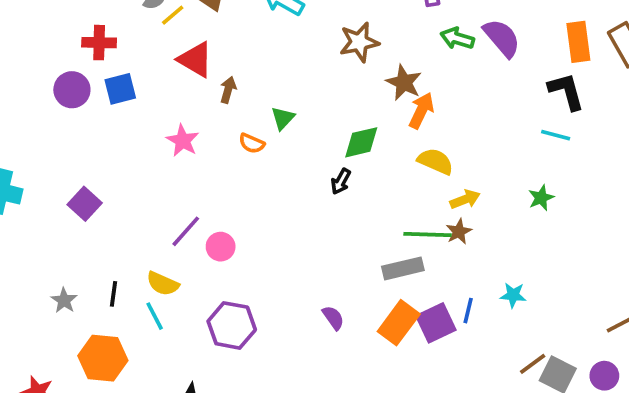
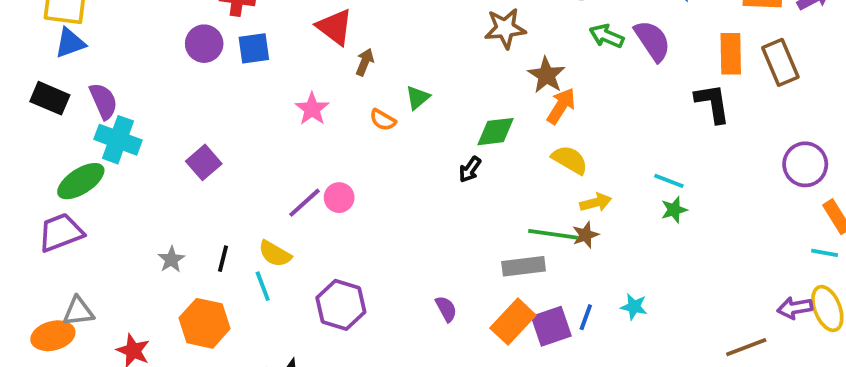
cyan line: (556, 135) -> (669, 181), moved
pink circle: (221, 247) -> (339, 198), moved

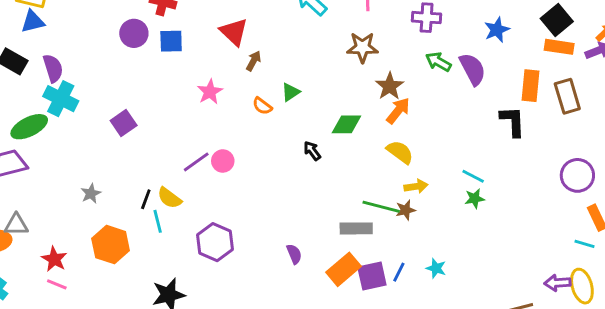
black arrow: (470, 169) -> (312, 151), moved, turned 102
black line: (223, 259) -> (146, 199), moved

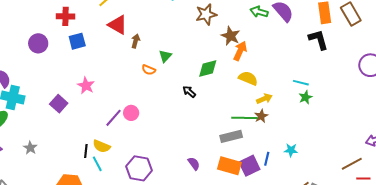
purple circle: (134, 33) -> (38, 43), moved
pink star: (210, 92) -> (86, 86), moved
gray star: (91, 193) -> (30, 148), moved
orange rectangle: (343, 269) -> (229, 166), turned 70

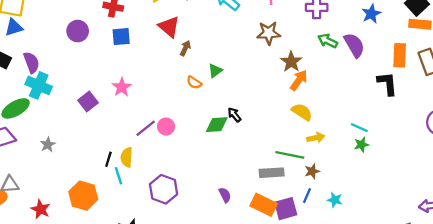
green diamond: (208, 69) -> (217, 125), moved
brown star: (261, 116) -> (312, 171), moved
yellow semicircle: (101, 146) -> (127, 157), turned 60
blue line: (267, 159) -> (307, 196), moved

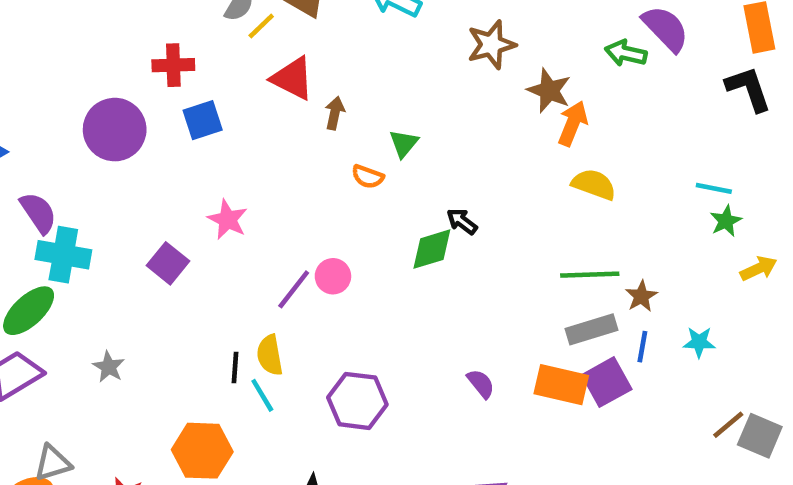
purple circle: (78, 31) -> (115, 130), size x1.4
green arrow: (328, 41) -> (626, 53), moved
yellow arrow: (316, 138) -> (759, 269), moved
gray rectangle: (272, 173) -> (592, 329), moved

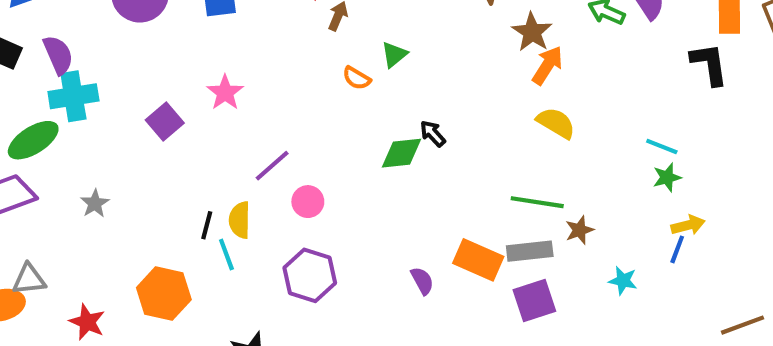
cyan cross: (63, 255) -> (73, 96), turned -30
pink circle: (333, 276) -> (308, 202), moved
blue line: (642, 347) -> (677, 249), moved
orange rectangle: (561, 385) -> (478, 260), moved

